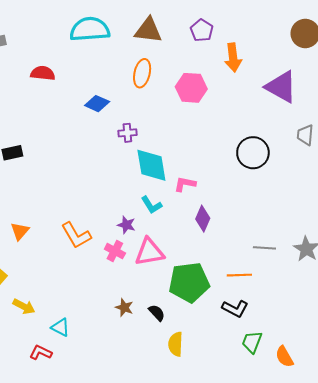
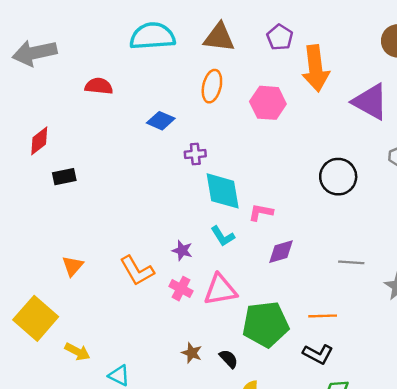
orange arrow: (233, 58) -> (316, 68), size x1.4
purple diamond: (203, 219) -> (281, 252), turned 50
purple star: (126, 225) -> (182, 250), moved
gray line: (264, 248) -> (351, 262), moved

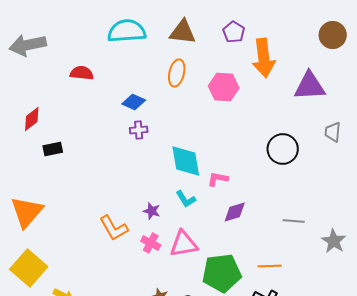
purple triangle: (370, 102) -> (310, 86), turned -32
purple cross: (195, 154) -> (139, 130), moved
orange triangle: (73, 266) -> (27, 212), moved, size x1.8

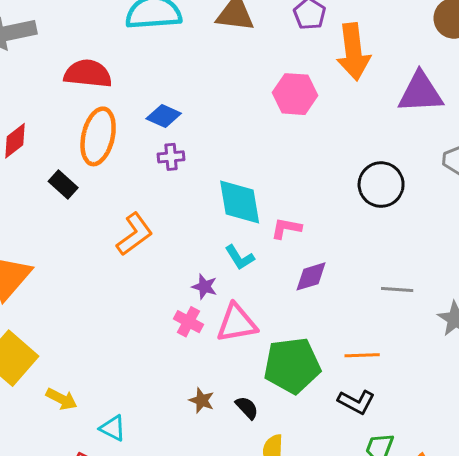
red semicircle: (82, 73) -> (88, 74), size x1.4
orange ellipse: (177, 73) -> (98, 136), moved, size x1.4
black rectangle: (53, 149) -> (63, 185), moved, turned 54
purple star: (152, 211) -> (205, 287), moved
orange L-shape: (114, 228) -> (135, 234), moved, turned -96

